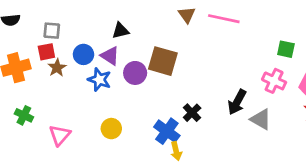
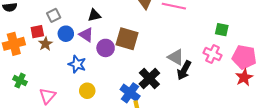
gray square: (52, 31) -> (54, 15), moved, turned -32
blue star: (99, 80) -> (77, 64), moved
black cross: (192, 113) -> (149, 79), size x1.5
gray triangle: (261, 119) -> (176, 57), moved

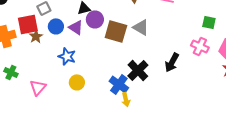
red square: (37, 32) -> (28, 24), size x1.5
purple circle: (106, 48) -> (95, 19), moved
gray triangle: (176, 57) -> (141, 27), moved

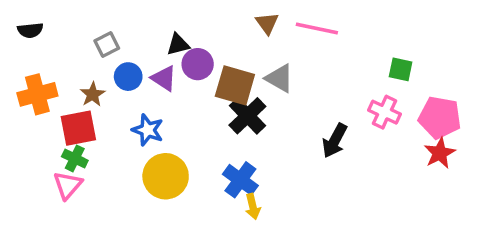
red square: (28, 24) -> (78, 128), moved
black cross: (138, 70) -> (247, 116), moved
green cross: (11, 72) -> (75, 158), moved
yellow circle: (77, 82) -> (166, 176), size x1.6
pink triangle: (38, 87) -> (68, 185), moved

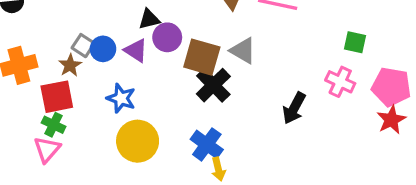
gray square: (107, 45) -> (83, 46), moved, turned -30

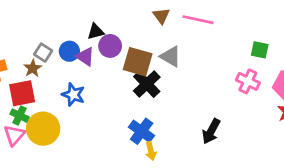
blue circle: (103, 49) -> (69, 51), moved
black arrow: (294, 108) -> (211, 131), moved
yellow circle: (138, 141) -> (43, 129), moved

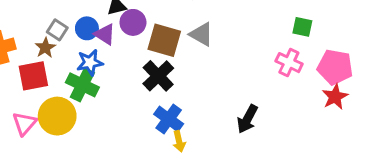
black cross: (147, 84) -> (158, 76), moved
blue star: (73, 95) -> (90, 63), moved, turned -30
green cross: (19, 116) -> (82, 85), moved, size x1.5

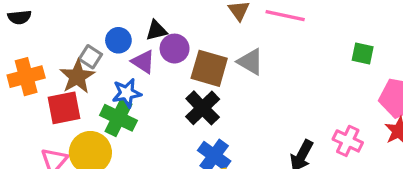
blue circle: (87, 28) -> (118, 40), moved
brown star: (45, 48) -> (77, 77), size x1.5
pink cross: (289, 63) -> (348, 141), moved

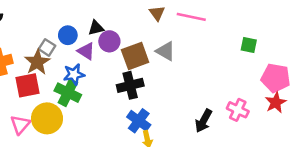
brown square: (209, 68) -> (135, 56), turned -36
black cross: (203, 108) -> (130, 85), turned 30

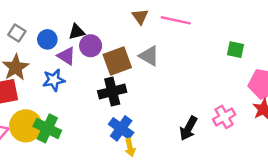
gray square: (47, 47) -> (17, 33), moved
green cross: (68, 93) -> (47, 128), moved
pink cross: (238, 110) -> (224, 117), turned 35

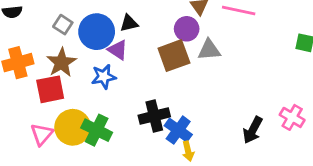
blue circle: (47, 39) -> (97, 32), size x1.6
purple circle: (91, 46) -> (187, 29), moved
gray triangle: (149, 56) -> (209, 50), turned -35
black cross: (112, 92) -> (154, 116), moved
pink cross: (224, 117) -> (292, 117), turned -30

